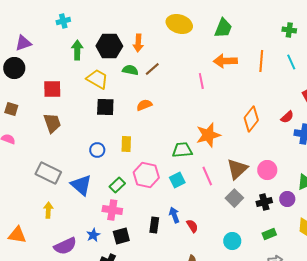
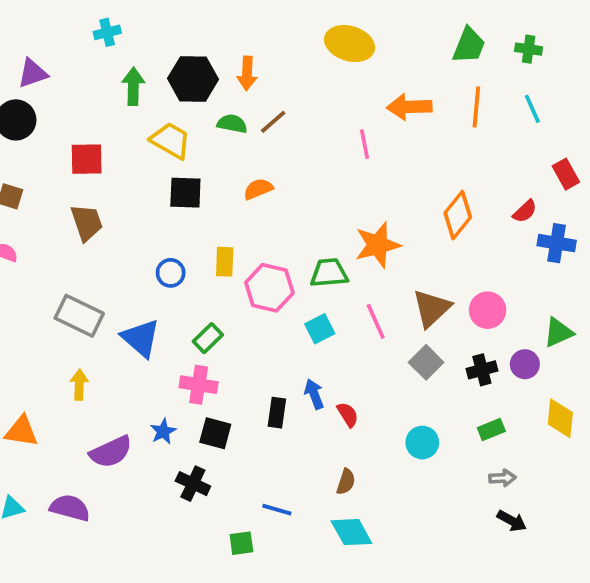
yellow ellipse: (179, 24) -> (350, 44), moved
green trapezoid: (223, 28) -> (469, 45), moved
pink hexagon: (146, 175) -> (269, 288), moved
black square: (121, 236) -> (215, 433), turned 30

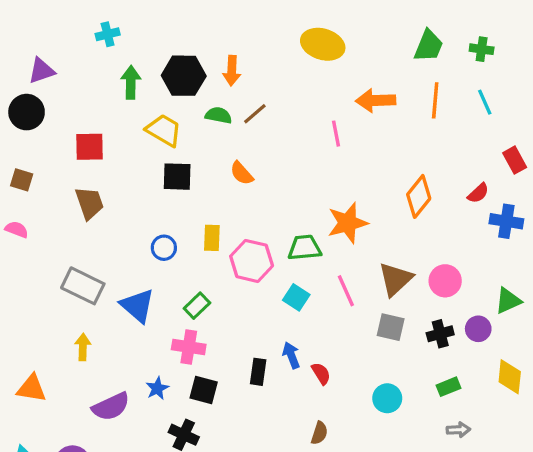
orange semicircle: (258, 189) -> (242, 173), turned -110
cyan square: (320, 329) -> (296, 297), turned -30
gray square: (426, 362) -> (391, 327), turned -32

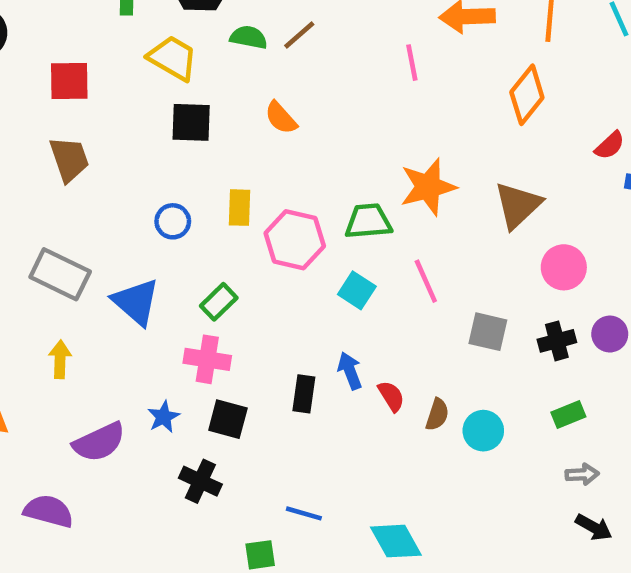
orange diamond: (419, 196) -> (527, 95), moved
brown triangle: (396, 279) -> (518, 205), moved
brown semicircle: (319, 433) -> (437, 415), moved

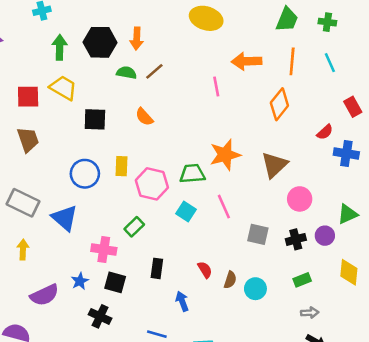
yellow trapezoid: (173, 58) -> (63, 88), moved
blue circle: (173, 221) -> (85, 174), size x1.5
green rectangle: (219, 302) -> (134, 227), moved
blue arrow: (350, 371) -> (182, 301), moved

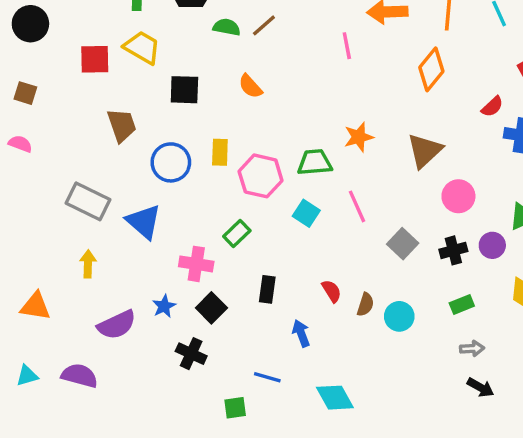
brown trapezoid: (28, 140) -> (122, 125), moved
orange star: (225, 155) -> (359, 137), size x0.7
gray square: (258, 234) -> (403, 244), turned 30
black square: (115, 282) -> (211, 308), turned 30

